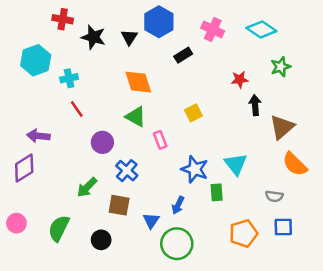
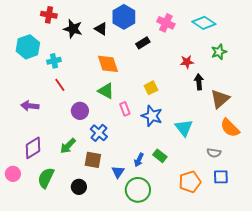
black triangle: (129, 37) -> (101, 29), turned -32
purple diamond: (24, 168) -> (33, 148), moved
blue star: (195, 169) -> (152, 116), moved
green rectangle: (217, 192) -> (160, 156), moved, turned -48

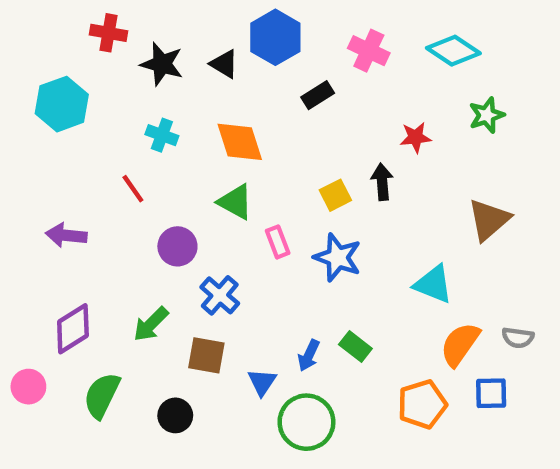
cyan cross: (54, 61) -> (162, 135), moved, turned 32
black arrow: (199, 82) -> (382, 182), moved
cyan triangle: (184, 128) -> (433, 284), moved, turned -30
orange semicircle: (230, 128) -> (460, 344), moved, turned 80
gray semicircle: (214, 153) -> (518, 338), moved

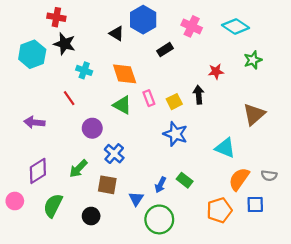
black star: (162, 64) -> (64, 44), moved
pink rectangle: (278, 242) -> (149, 98), moved

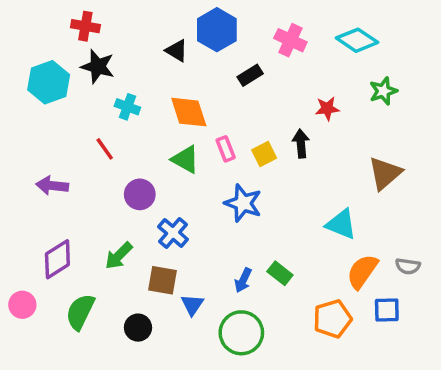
blue star: (175, 134) -> (243, 203), moved
blue triangle: (136, 199) -> (192, 305), moved

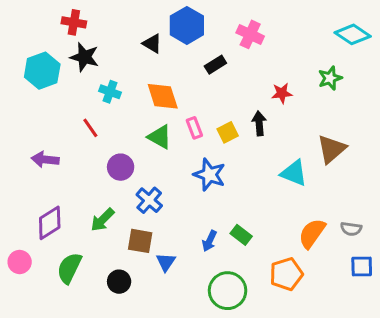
cyan diamond: (357, 40) -> (353, 34), moved
cyan triangle: (341, 224) -> (294, 173), moved
blue square: (387, 310) -> (362, 267), moved
green circle: (241, 333) -> (228, 291), moved

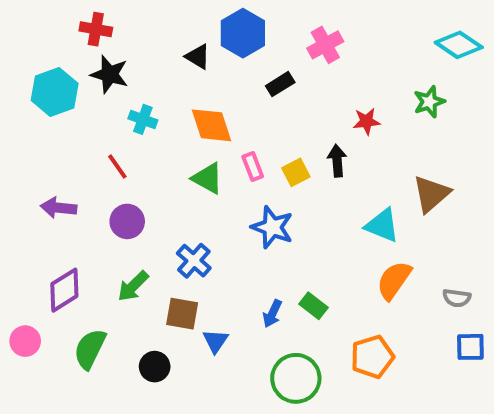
pink cross: (250, 34) -> (325, 45), turned 36
purple circle: (121, 167) -> (127, 221), moved
orange semicircle: (312, 233) -> (394, 280), moved

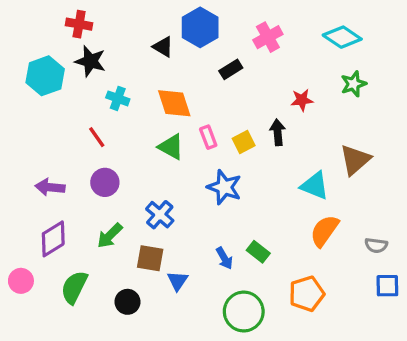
cyan diamond: (459, 45) -> (342, 37), moved
purple arrow: (59, 208) -> (50, 187), moved
blue arrow: (272, 314) -> (224, 258), turned -55

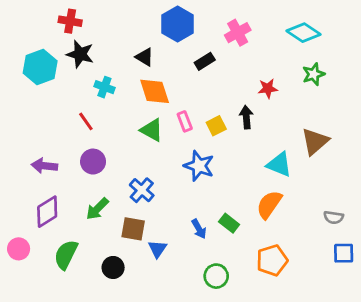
black triangle: (163, 47) -> (145, 57), moved
orange semicircle: (324, 231) -> (269, 204), moved
green circle: (244, 312) -> (216, 276), size x0.7

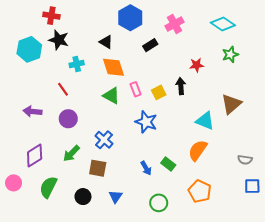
cyan cross: (104, 87) -> (77, 64), turned -32
purple arrow: (44, 166) -> (32, 111), moved
blue triangle: (157, 249) -> (116, 197), moved
orange pentagon: (272, 260) -> (200, 191), turned -30

